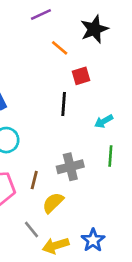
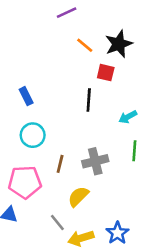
black star: (94, 29) -> (119, 44), moved
red square: (81, 76) -> (106, 73), turned 30
brown line: (34, 180) -> (60, 164), moved

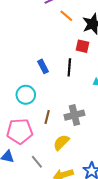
orange line: (85, 45) -> (66, 16), moved
blue rectangle: (26, 96) -> (43, 66), moved
gray line: (57, 223) -> (37, 162), moved

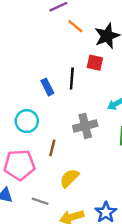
black line: (69, 67) -> (72, 78), moved
gray cross: (74, 115) -> (85, 126), moved
gray line: (37, 162) -> (40, 201), turned -32

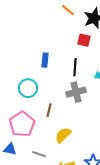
black line: (72, 78) -> (75, 67), moved
blue rectangle: (47, 87) -> (45, 60), turned 32
pink pentagon: (19, 165) -> (22, 124), turned -30

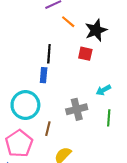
black line: (75, 67) -> (49, 54), moved
cyan circle: (28, 88) -> (25, 105), size x1.4

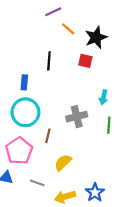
blue rectangle: (44, 75) -> (24, 82), moved
cyan arrow: (103, 90) -> (103, 97), turned -48

